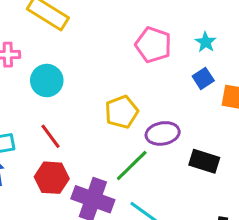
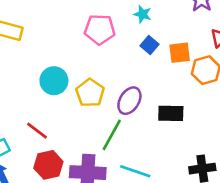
cyan circle: (47, 81) -> (54, 81), moved
purple ellipse: (163, 133) -> (129, 101), turned -32

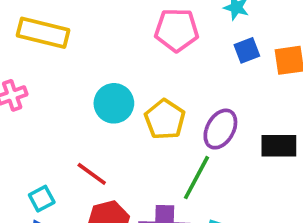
blue square: (149, 45) -> (247, 50), turned 30

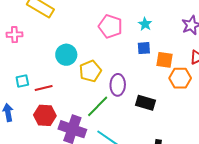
purple ellipse: (220, 129) -> (118, 85), turned -45
red line: (92, 174) -> (44, 88), turned -66
cyan square: (42, 199) -> (22, 81), moved

